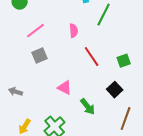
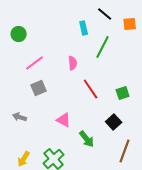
gray arrow: (16, 92) -> (20, 117), moved

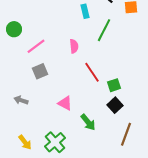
green circle: (19, 34) -> (14, 29), moved
green square: (123, 93) -> (114, 85), moved
yellow arrow: (24, 159) -> (25, 142), turned -70

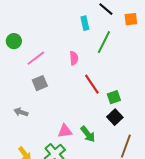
pink triangle: (65, 103) -> (65, 131), moved, turned -35

